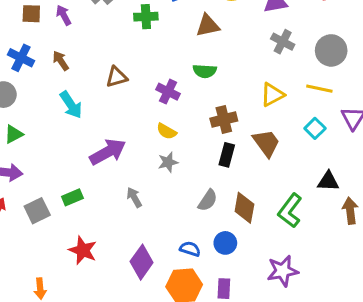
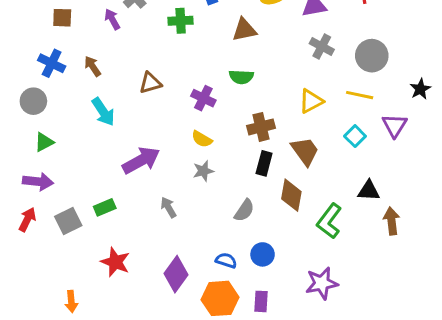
purple arrow: (64, 15) -> (112, 19), moved
brown diamond: (244, 208) -> (291, 195), moved

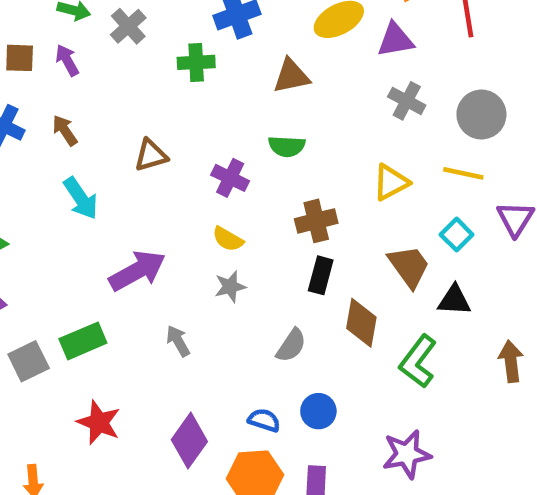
purple arrow: (112, 19) -> (67, 60), moved
brown trapezoid: (305, 151) -> (409, 266), moved
black triangle: (369, 191) -> (454, 300), moved
green rectangle: (105, 207) -> (83, 341), size x1.4

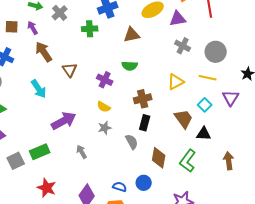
brown arrow: (65, 130) -> (44, 52), moved, size x1.5
brown triangle: (151, 155) -> (70, 70), turned -49
brown diamond: (361, 323) -> (159, 158), moved
gray semicircle: (291, 345) -> (132, 142), moved, turned -63

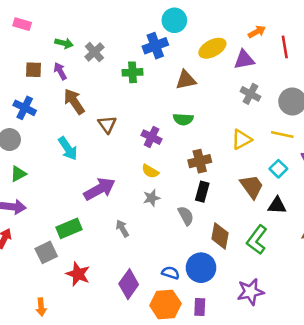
gray square: (16, 161) -> (46, 252), moved
blue circle: (144, 183) -> (201, 268), size x1.5

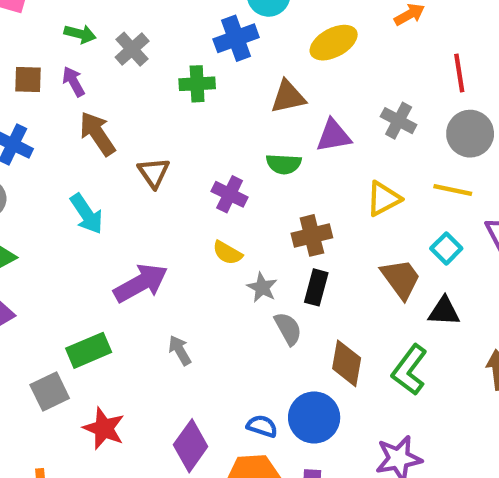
red line: (285, 47) -> (459, 73), moved
purple triangle: (244, 60) -> (334, 136), moved
gray star: (152, 198) -> (262, 287), moved, turned -30

